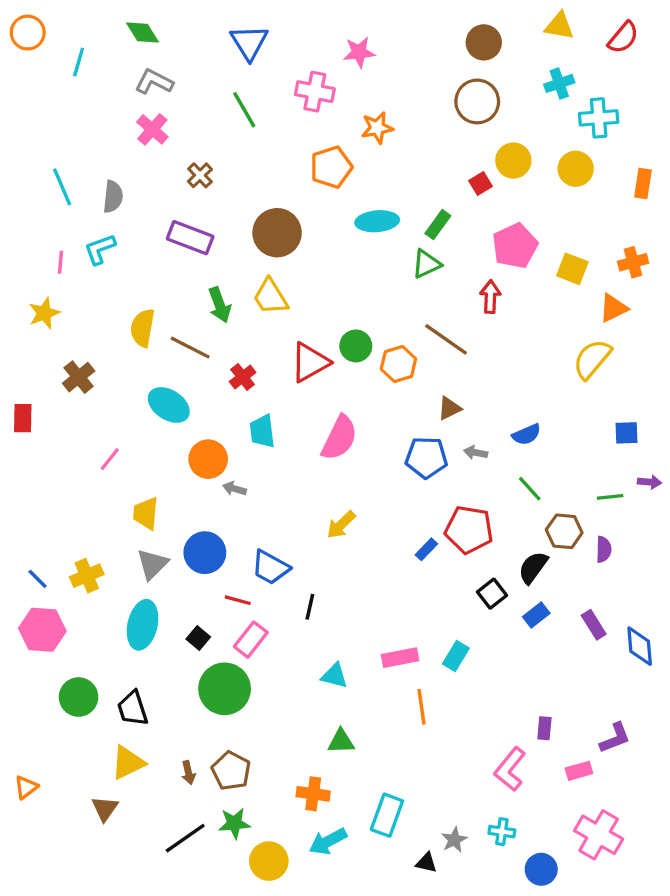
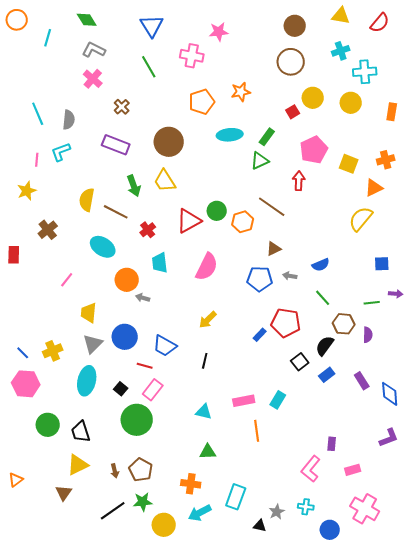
orange star: (377, 128) -> (241, 92), moved
black line: (310, 607) -> (205, 361), moved
purple L-shape: (615, 738) -> (389, 438), moved

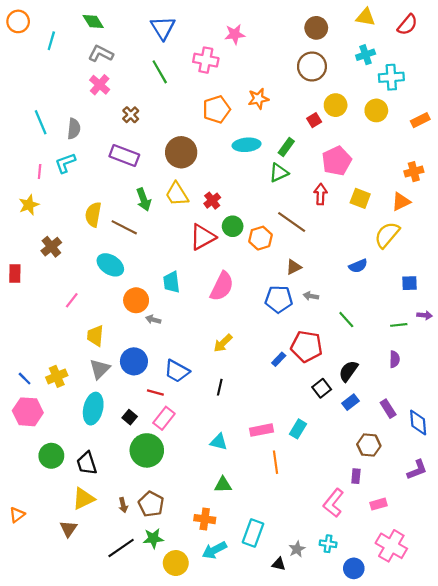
orange rectangle: (392, 112) -> (420, 120), turned 54
yellow square: (349, 164) -> (360, 198), moved
red cross: (148, 230) -> (212, 201), moved
blue semicircle: (321, 265) -> (358, 266), moved
brown hexagon: (344, 324) -> (369, 445), moved

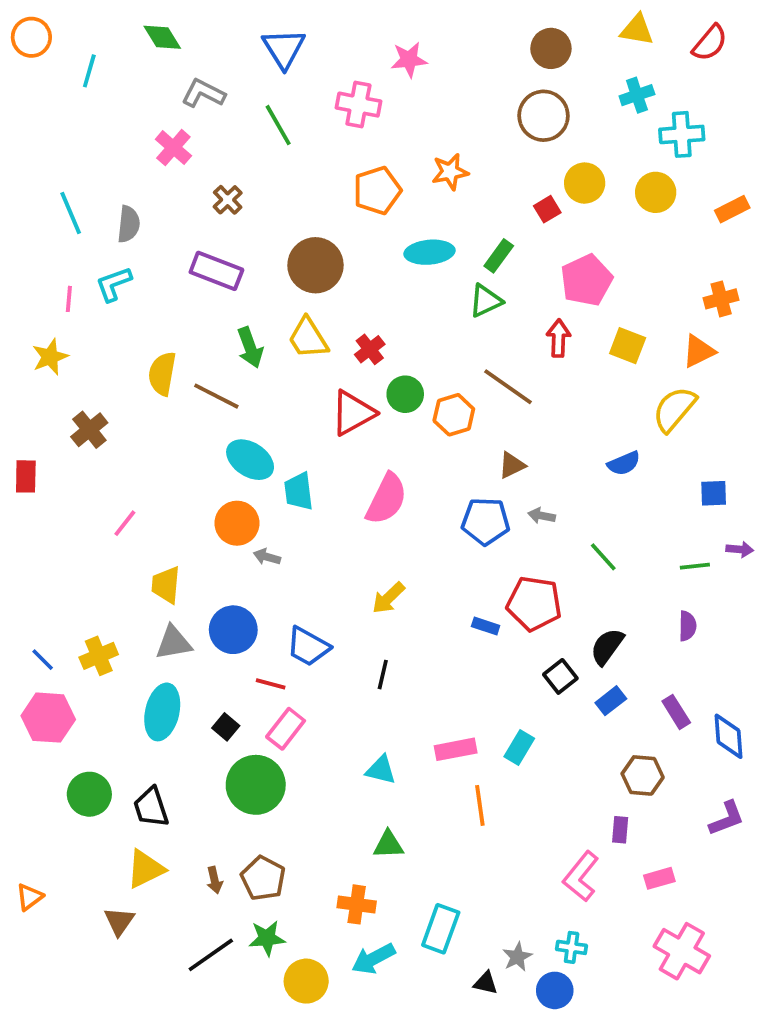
gray L-shape: (101, 54) -> (203, 93), moved
cyan ellipse: (110, 265) -> (250, 460), moved
blue rectangle: (279, 359) -> (486, 626), turned 64
gray triangle: (100, 369) -> (173, 643), turned 35
blue circle: (354, 568) -> (555, 990), moved

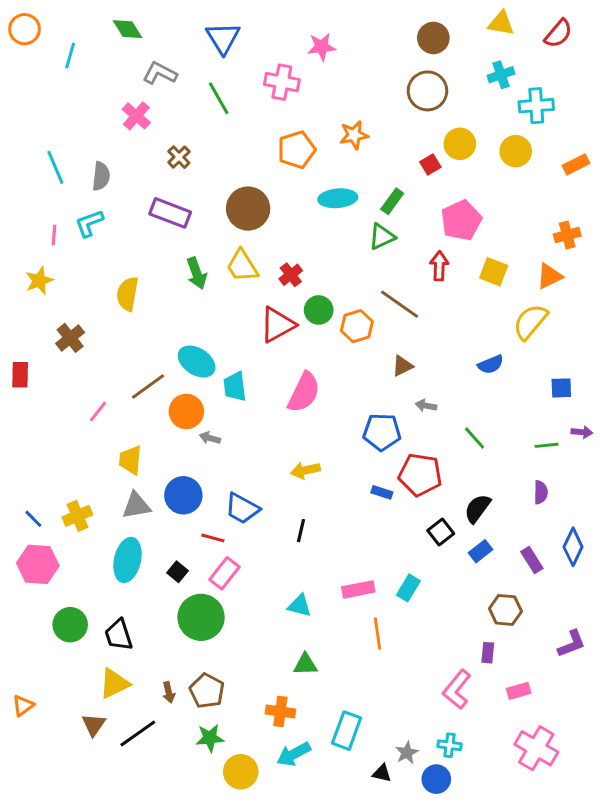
brown line: (216, 396) -> (148, 386), moved, turned -63
blue pentagon: (486, 521) -> (382, 432), moved
yellow arrow: (388, 598) -> (305, 470), turned 32
blue diamond: (729, 736) -> (573, 547), moved, turned 30
black line: (211, 955) -> (138, 734), moved

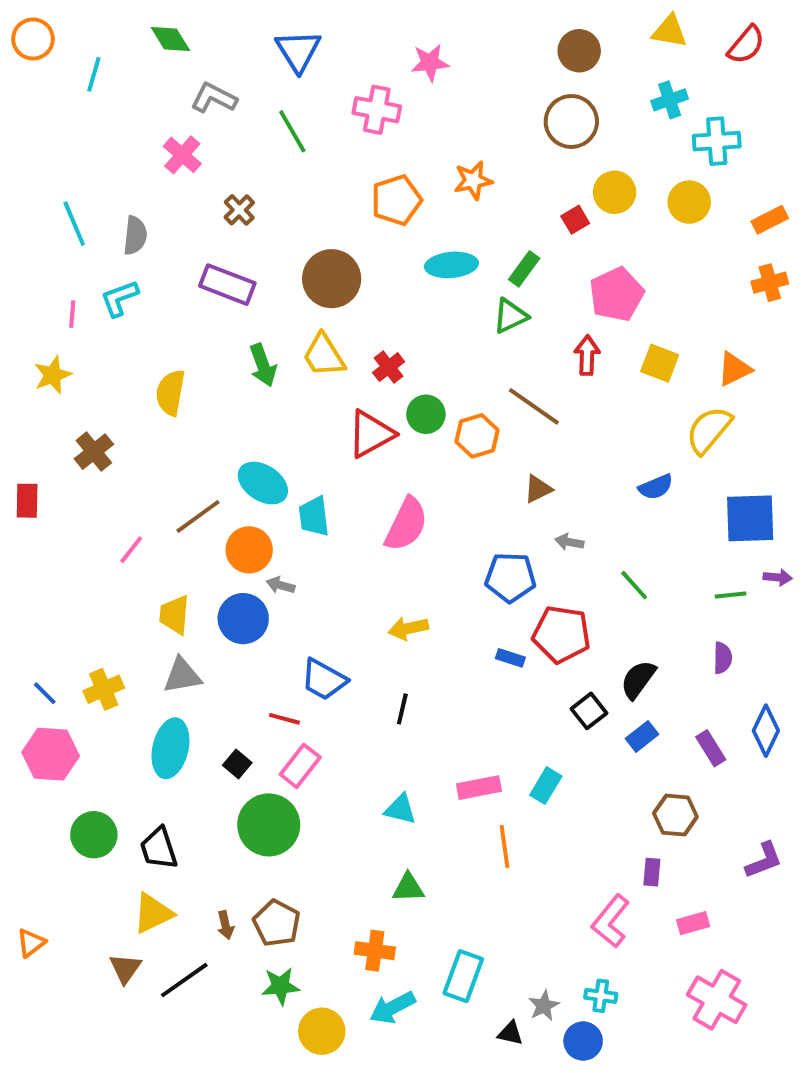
orange cross: (567, 235) -> (770, 283), moved
blue square: (561, 388) -> (750, 518), size x1.8
blue circle: (183, 495) -> (243, 619), moved

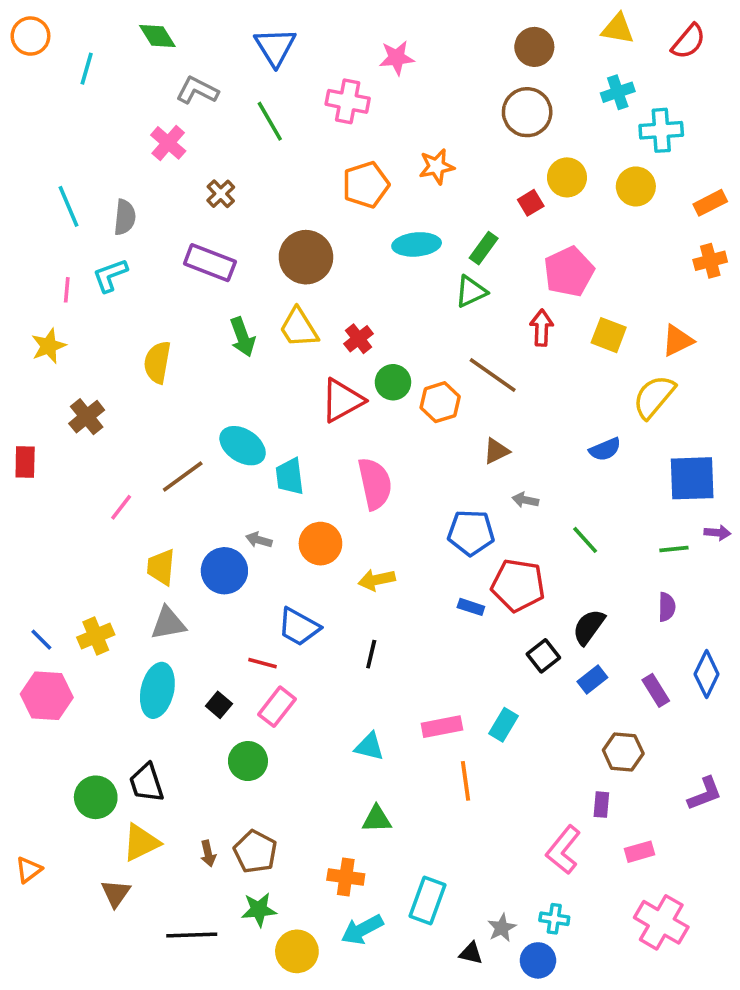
pink semicircle: (406, 524) -> (375, 484), turned -38
orange circle: (249, 550) -> (320, 544), moved
green circle: (269, 825) -> (248, 761), size x0.7
green circle: (94, 835) -> (96, 797), moved
black line: (184, 980) -> (192, 935), moved, turned 33

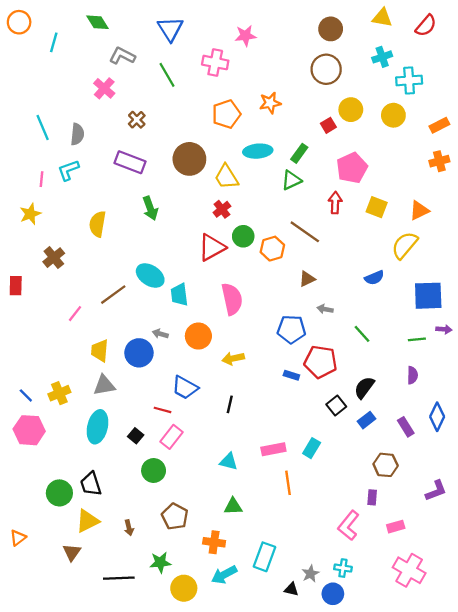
yellow trapezoid: (299, 328) -> (226, 177), moved
brown pentagon: (255, 852) -> (175, 516), moved

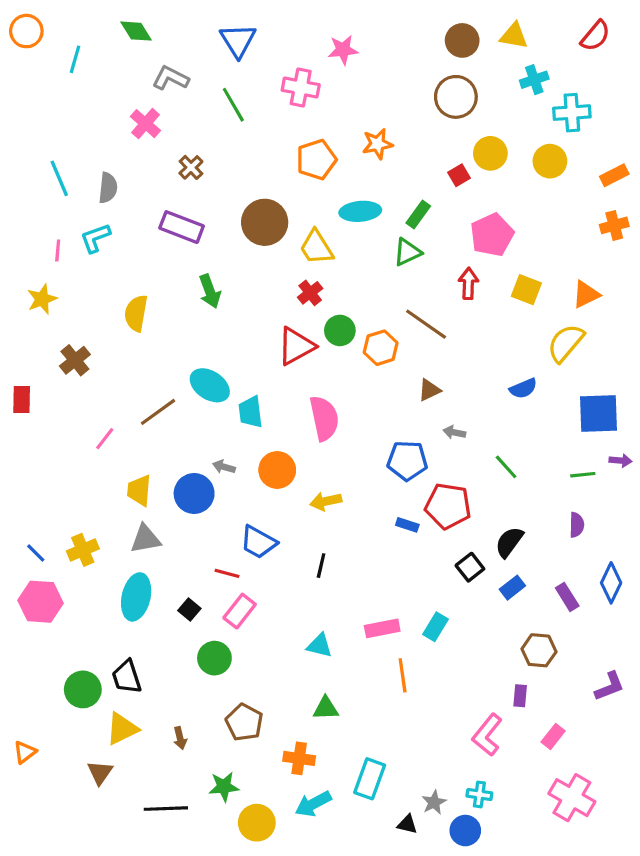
yellow triangle: (382, 18) -> (514, 36), moved
pink rectangle: (396, 527) -> (553, 736), turned -36

